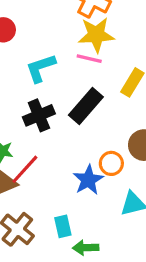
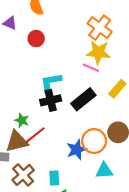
cyan L-shape: (41, 68) -> (51, 82), moved
orange circle: (111, 163) -> (94, 141), size x1.5

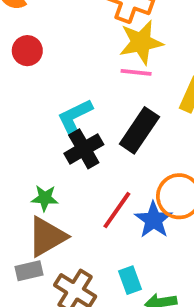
red line: (35, 135) -> (117, 210), moved

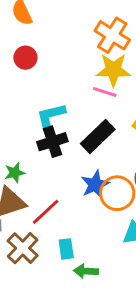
green star: (45, 198) -> (15, 173), turned -30
red line: (117, 210) -> (46, 212), moved
blue star: (154, 220) -> (95, 184), moved

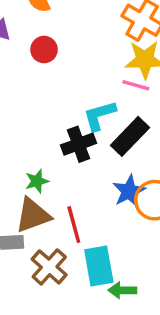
cyan L-shape: (51, 116) -> (99, 115), moved
red line: (46, 212) -> (74, 225), turned -60
cyan rectangle: (66, 249) -> (99, 266), size x1.6

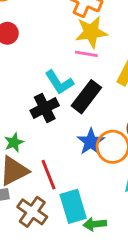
cyan L-shape: (99, 115) -> (59, 82), turned -100

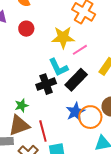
yellow star: (91, 32) -> (63, 37), moved
pink line: (86, 54) -> (80, 50), turned -49

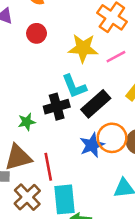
pink line: (80, 50) -> (116, 57), moved
green star: (22, 105) -> (27, 122), moved
orange circle: (90, 117) -> (112, 138), moved

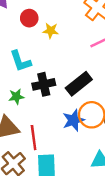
yellow star: (83, 48) -> (51, 31), moved, size x0.6
cyan L-shape: (74, 86) -> (20, 61), moved

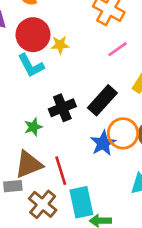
red circle: (29, 18) -> (33, 35), size x1.6
cyan L-shape: (20, 61) -> (31, 65), moved

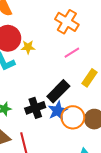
black cross: (62, 108) -> (35, 108), moved
blue star: (103, 143) -> (58, 111), moved

